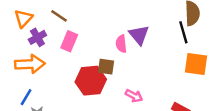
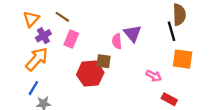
orange arrow: (30, 64) -> (37, 59), turned -45
pink arrow: (134, 96) -> (154, 76), moved

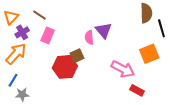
black line: (171, 31) -> (161, 28), moved
orange square: (183, 59) -> (149, 54), turned -30
brown square: (104, 61) -> (77, 56), turned -32
pink arrow: (154, 76) -> (123, 69), size x1.6

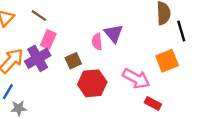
purple cross: (22, 32) -> (38, 58), moved, size x1.5
brown square: (77, 56) -> (73, 61), moved
red hexagon: (65, 67) -> (92, 83), moved

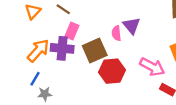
purple cross: (38, 58) -> (62, 48), turned 35
brown square: (73, 61) -> (95, 51), size x1.6

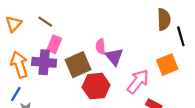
purple triangle: (132, 26) -> (114, 57), moved
orange arrow: (38, 51) -> (19, 65), turned -60
pink arrow: (152, 67) -> (138, 82), turned -80

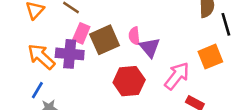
orange arrow: (19, 65) -> (41, 57), turned -30
brown square: (78, 65) -> (105, 40), moved

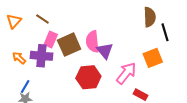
pink semicircle: (134, 36) -> (93, 42), size x1.5
orange arrow: (41, 57) -> (19, 58), size x0.6
blue line: (37, 90) -> (25, 86), moved

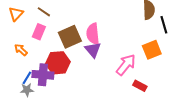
pink rectangle: (51, 39) -> (39, 32), moved
purple triangle: (105, 51) -> (93, 50), moved
purple cross: (41, 56) -> (43, 75), moved
red hexagon: (88, 77) -> (58, 63), moved

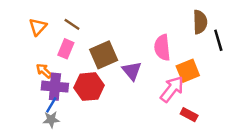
pink semicircle: (93, 34) -> (162, 48), moved
orange square: (152, 50) -> (188, 71), moved
purple cross: (43, 75) -> (55, 87), moved

